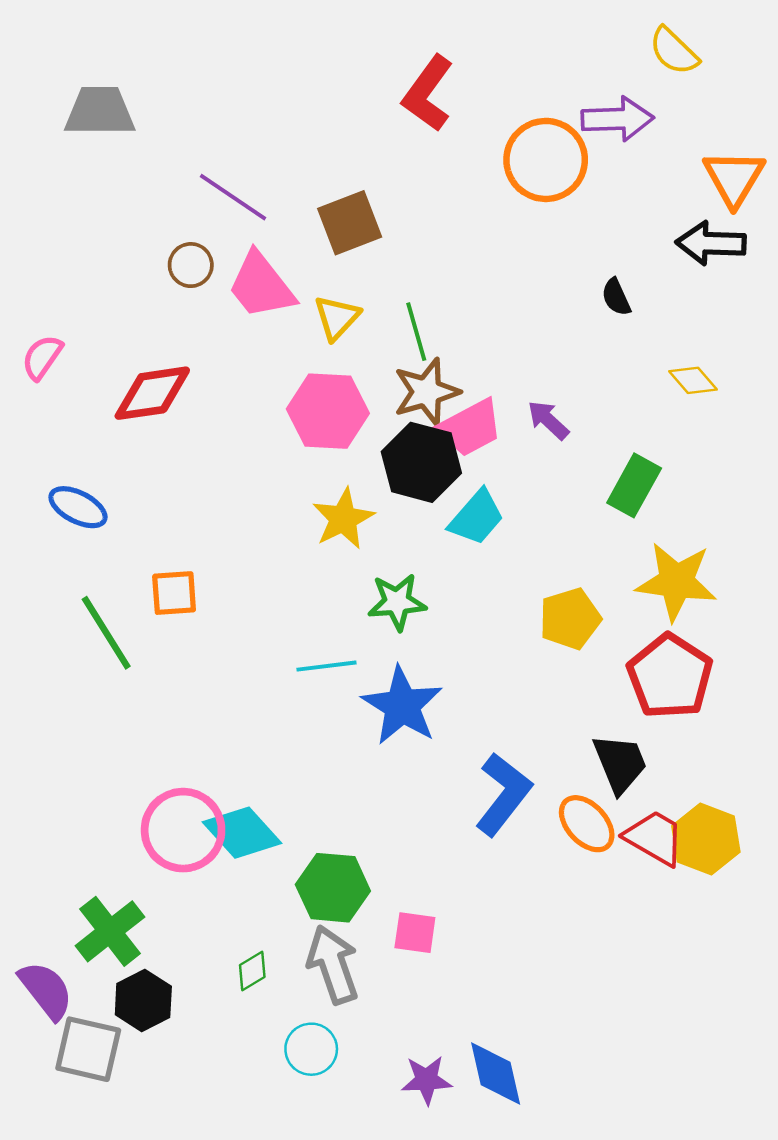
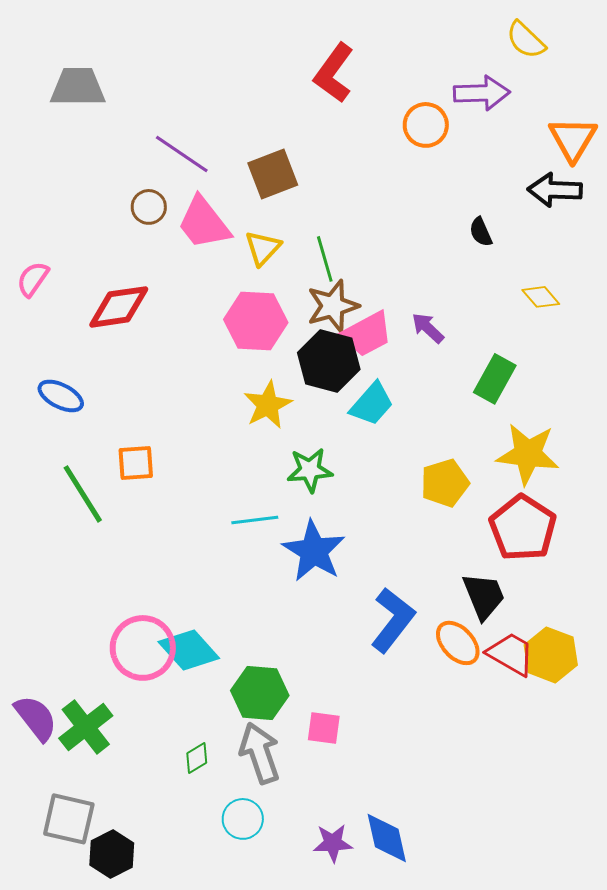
orange circle: (546, 160) -> (426, 125), size x0.7
purple semicircle: (46, 990) -> (36, 718), moved
black hexagon: (143, 1000) -> (112, 854), moved

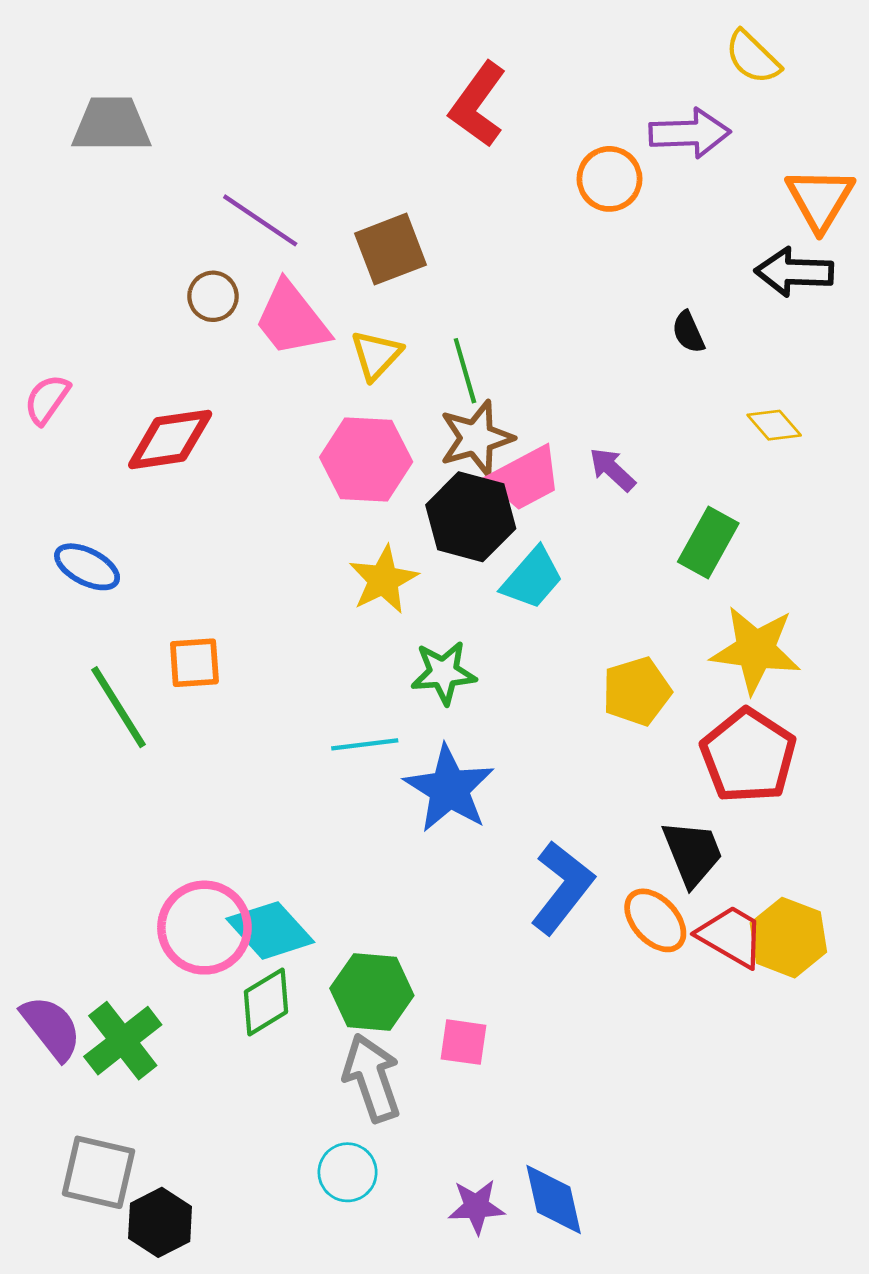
green diamond: (197, 758) -> (266, 1002), moved, size x1.5

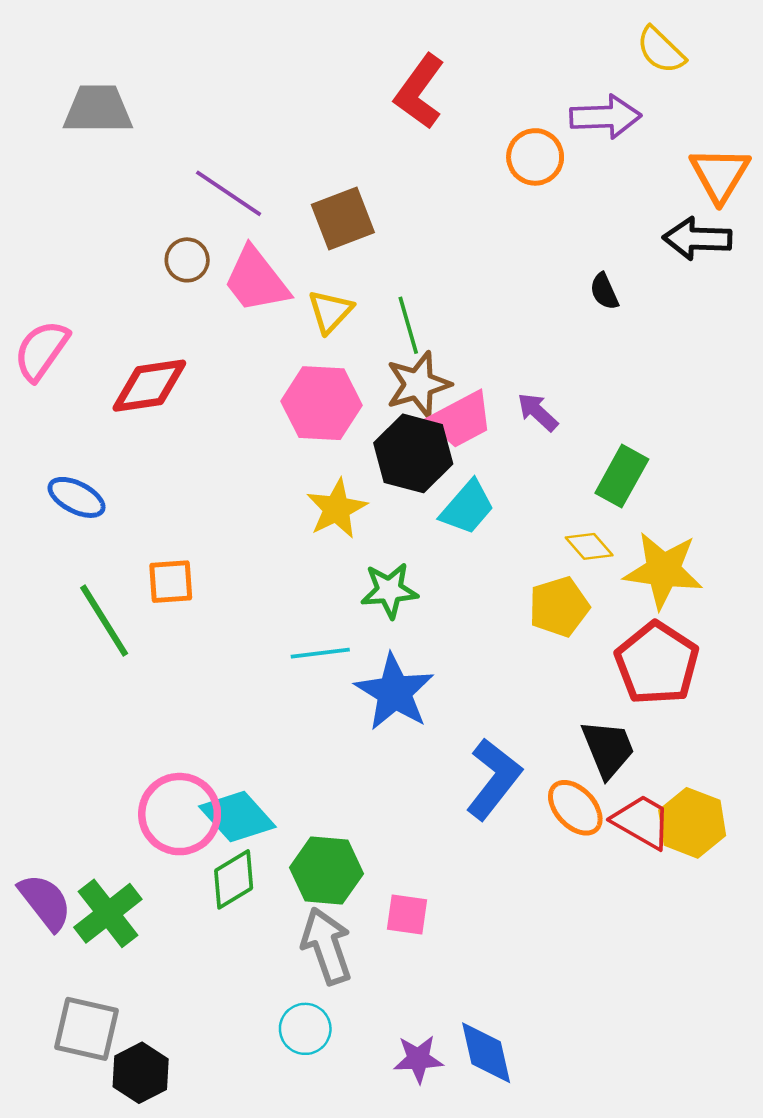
pink semicircle: (47, 399) -> (41, 350), size x1.4
yellow diamond: (774, 425) -> (589, 546), moved

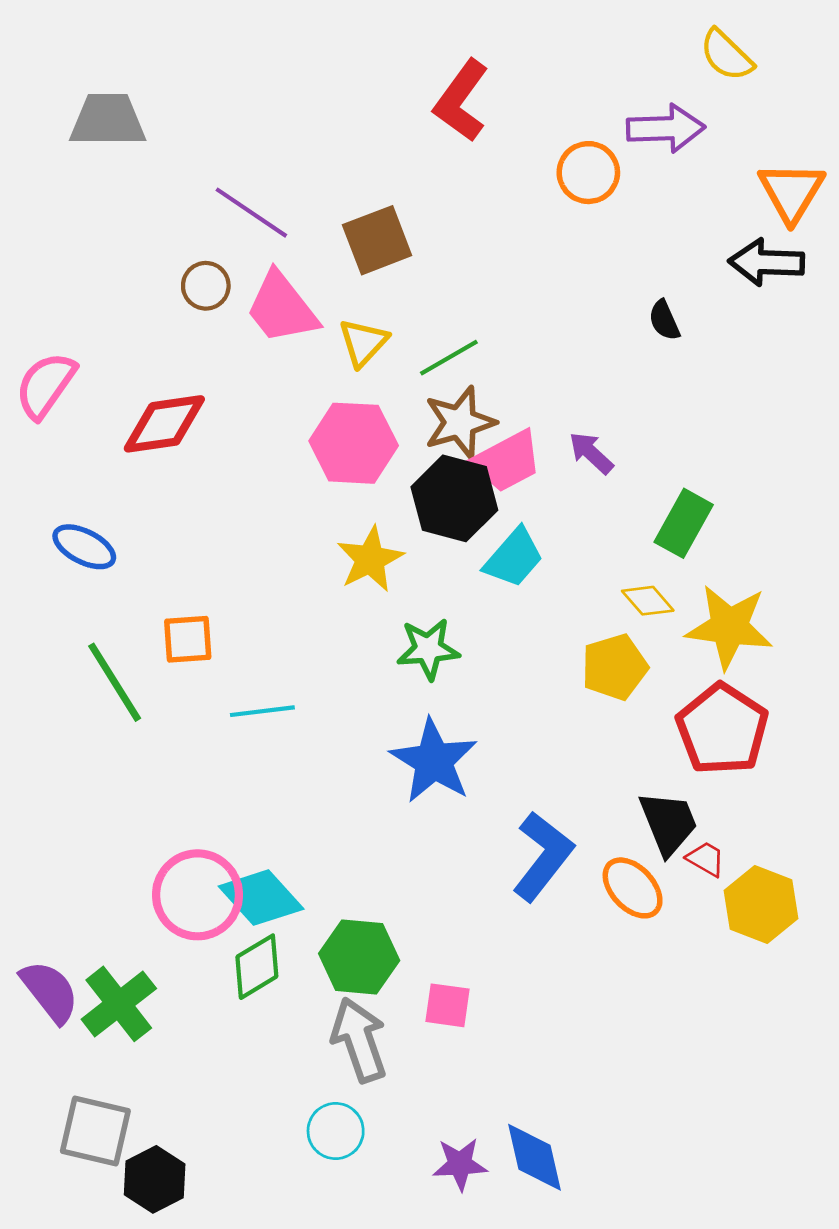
green line: (408, 325) -> (449, 358), turned 76
cyan line: (320, 653) -> (262, 711), moved
red trapezoid: (642, 822) -> (706, 859), moved, size x0.6

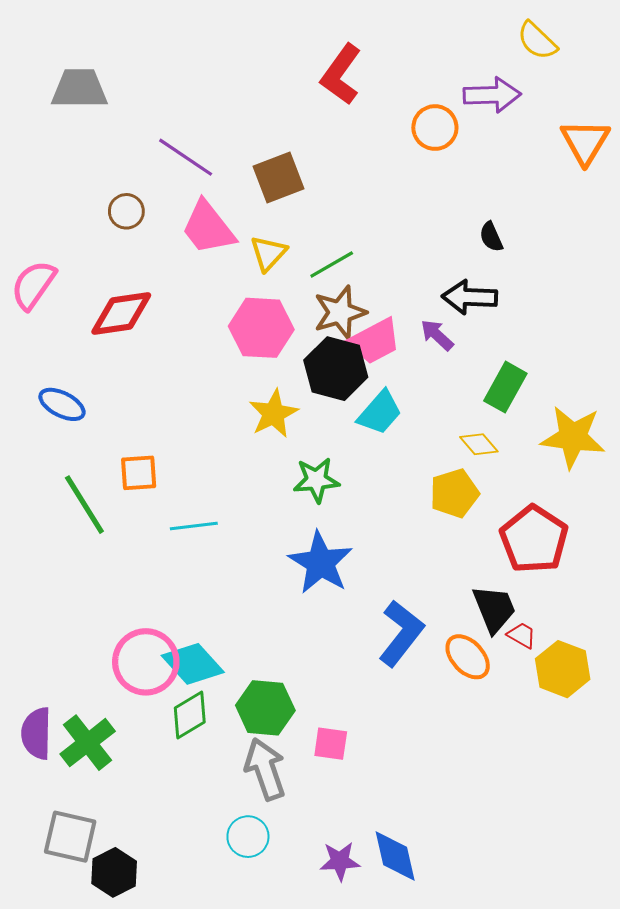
black arrow: (767, 262) -> (470, 297), moved
brown circle: (206, 286) -> (126, 211), moved
yellow star: (729, 627) -> (573, 437), moved
purple semicircle: (50, 992) -> (36, 733), turned -141

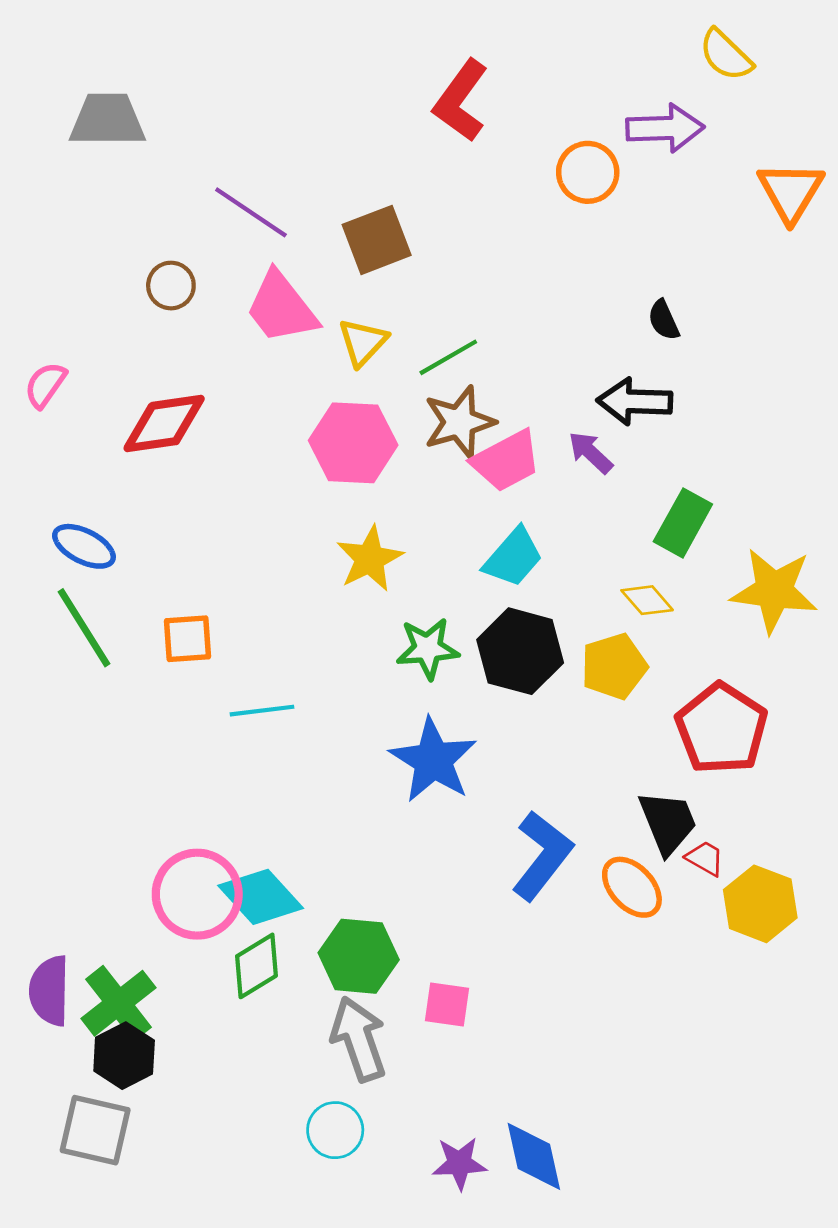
pink semicircle: (33, 285) -> (45, 385), size x0.7
black hexagon: (336, 369) -> (520, 651), moved
green line: (84, 505) -> (84, 628), moved
black hexagon: (114, 872) -> (124, 1056), moved

